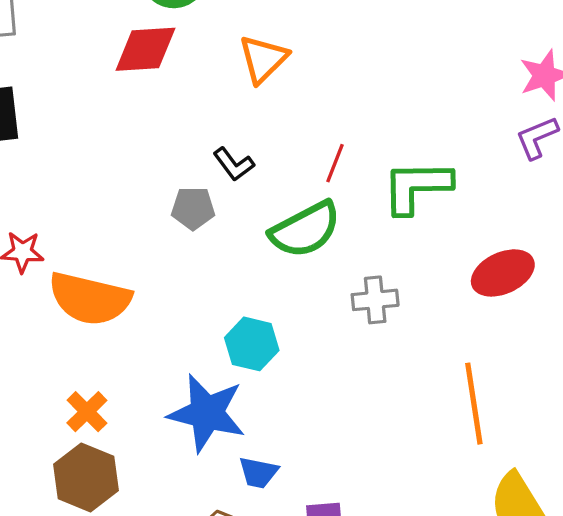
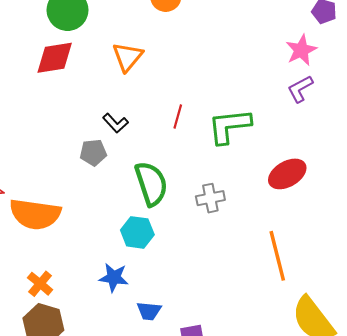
green semicircle: (305, 230) -> (151, 184), moved, turned -75
blue star: (207, 413) -> (114, 278), size x0.6

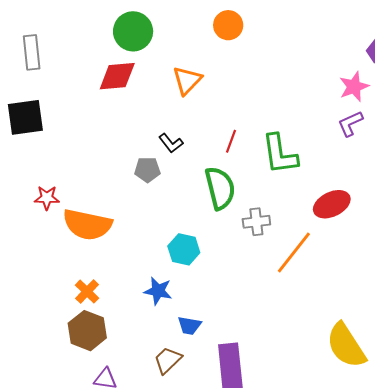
green L-shape: (229, 126) -> (280, 154), turned -96
green semicircle: (151, 184) -> (220, 188), moved
orange line: (277, 256) -> (294, 252), moved, turned 48

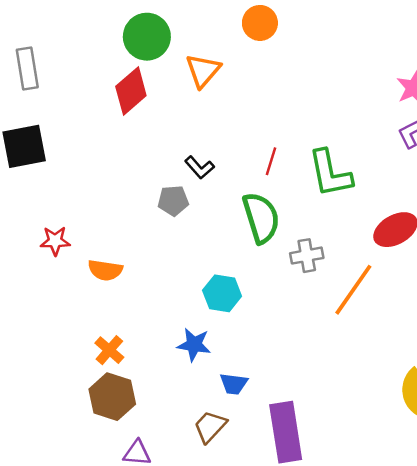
red diamond: (117, 76) -> (131, 91), turned -33
orange triangle: (187, 80) -> (203, 70), moved
orange semicircle: (87, 225) -> (105, 270), size x0.6

